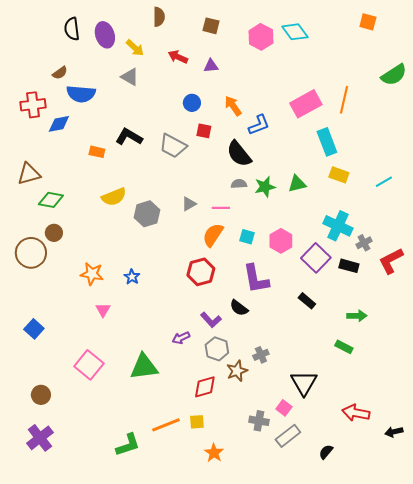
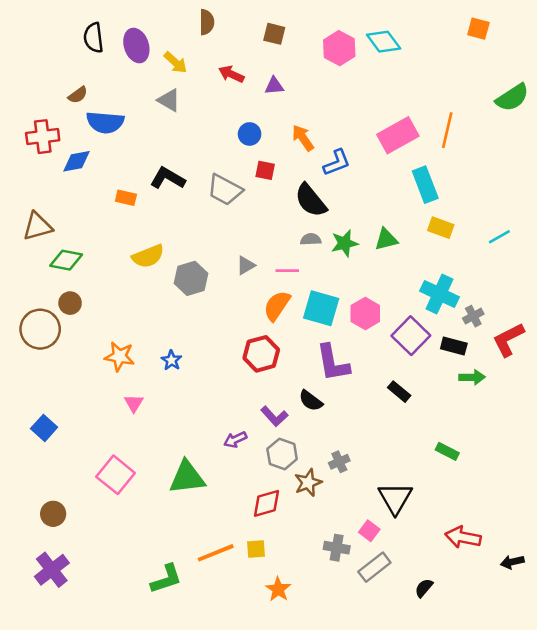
cyan square: (247, 237) -> (321, 308), size x1.8
green arrow: (357, 316) -> (472, 377), moved

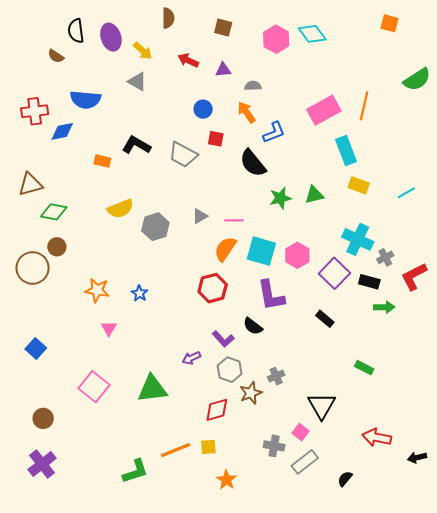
brown semicircle: (78, 95) -> (56, 56), moved, turned 70
gray semicircle: (311, 239) -> (253, 86), moved

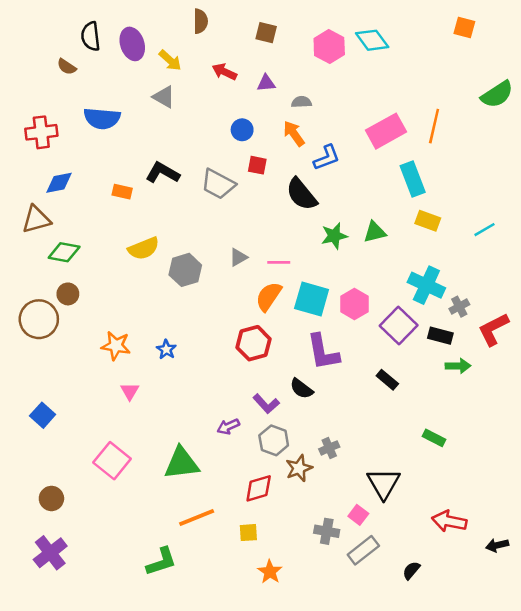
blue diamond: (62, 131) -> (59, 183), moved
orange line: (176, 450) -> (197, 517), moved

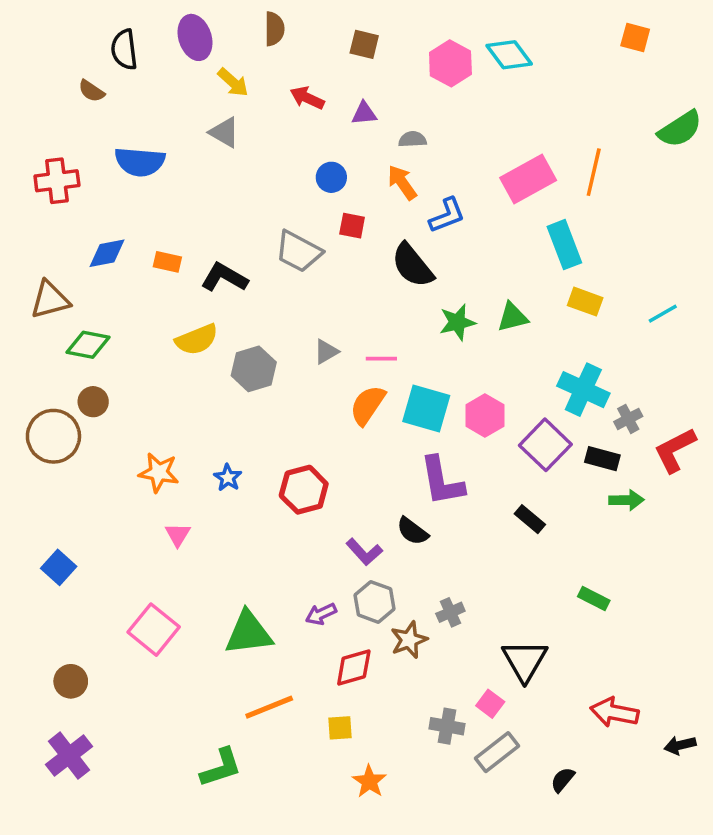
purple ellipse: (132, 44) -> (195, 37), moved
black L-shape: (163, 173) -> (224, 277), moved
blue diamond: (59, 183) -> (107, 253), moved
red hexagon: (253, 343) -> (304, 490), moved
purple arrow: (228, 427) -> (321, 614), moved

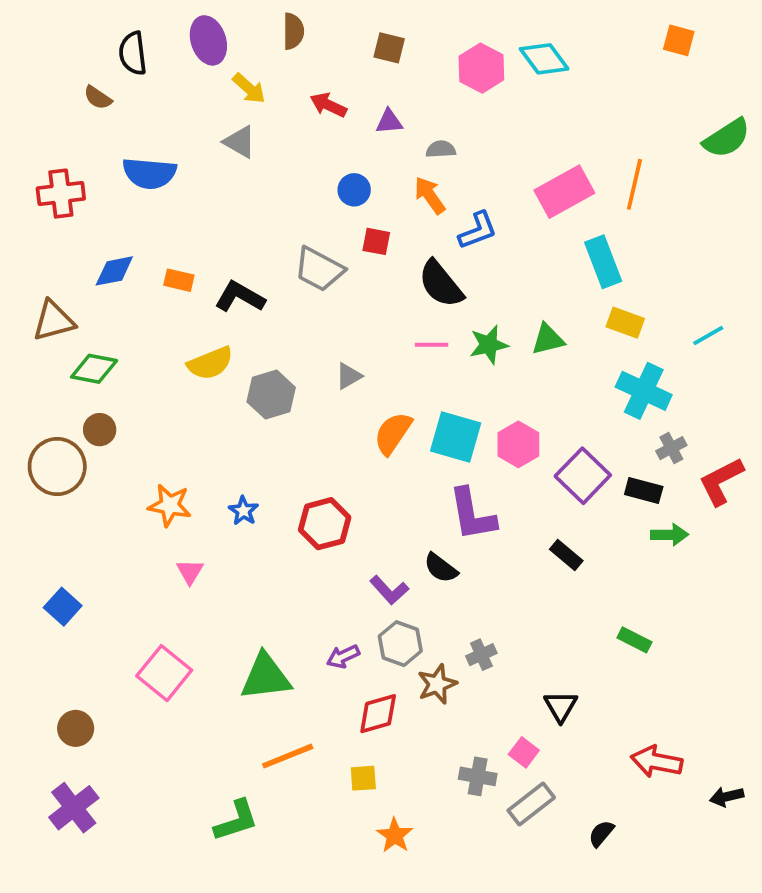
pink line: (381, 359) -> (432, 345), moved
cyan cross: (583, 390) -> (644, 391), moved
black triangle: (525, 661) -> (561, 706), size x0.7

